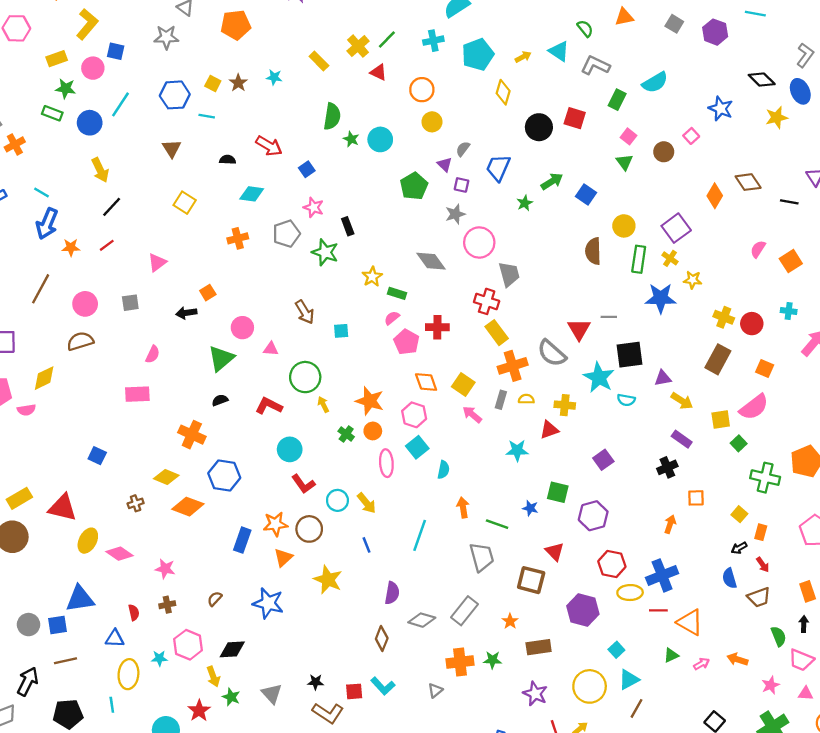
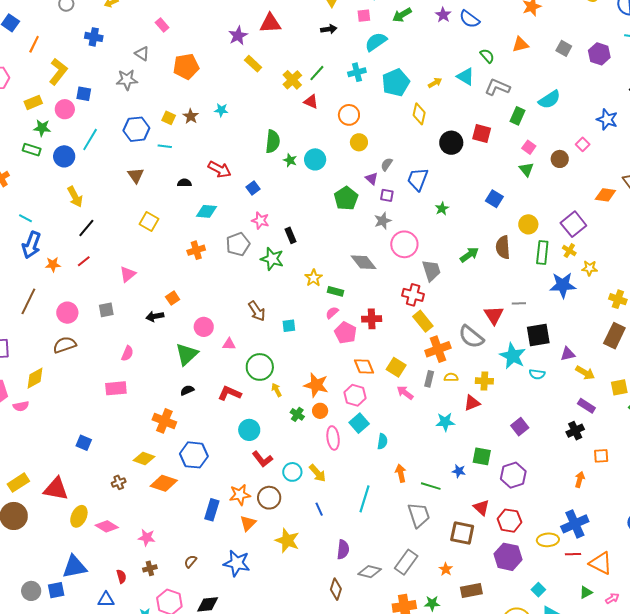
yellow rectangle: (319, 61) -> (253, 64), moved
green arrow: (552, 181) -> (469, 255), moved
orange diamond: (715, 196) -> (605, 195), turned 70
red hexagon: (612, 564) -> (509, 521), moved

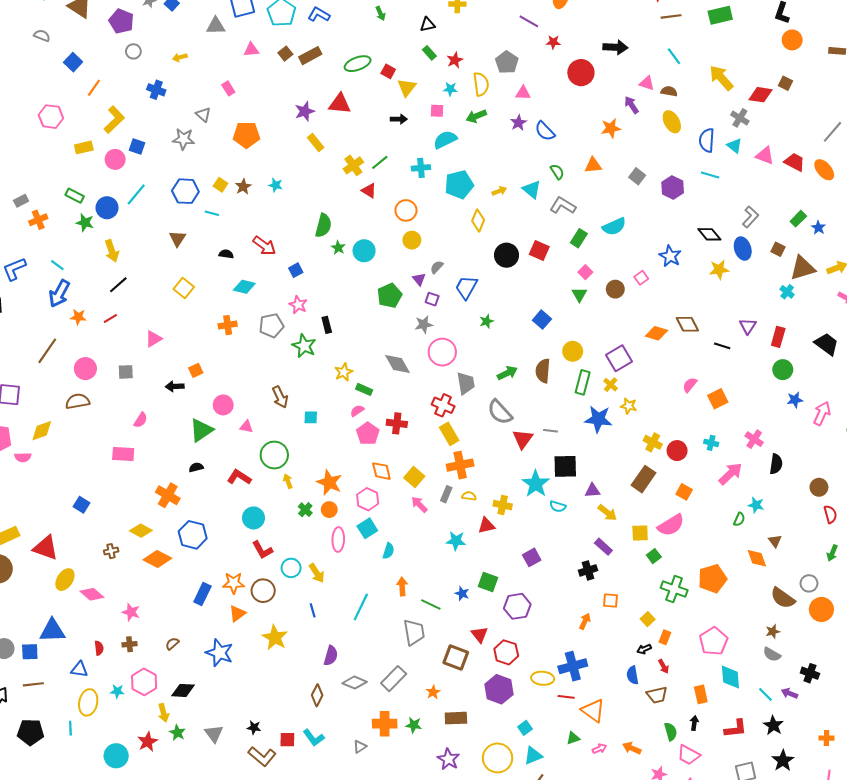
green star: (42, 128) -> (85, 223), moved
gray semicircle: (471, 337) -> (500, 412), moved

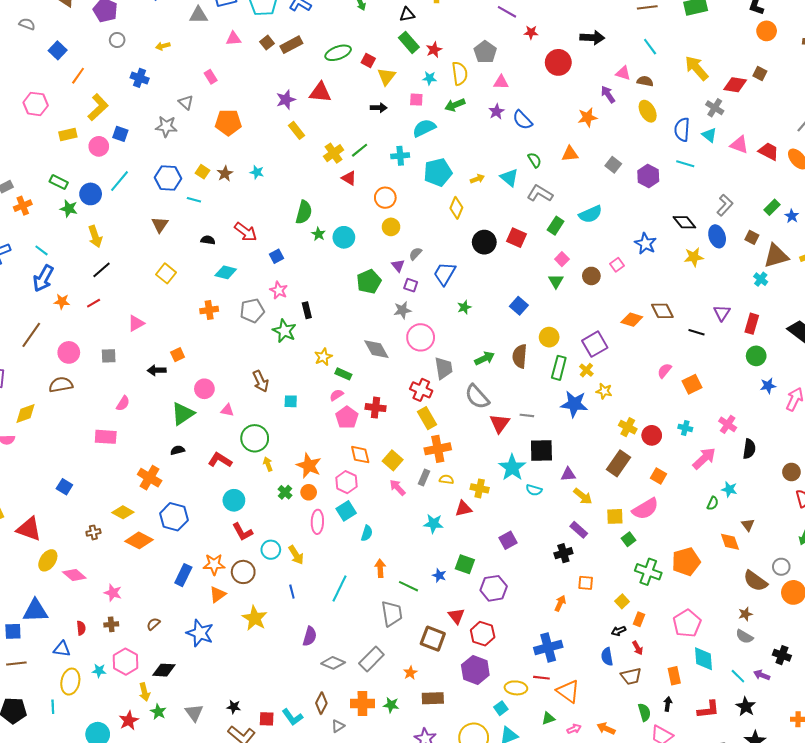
green rectangle: (429, 53) -> (409, 42), size x1.5
yellow ellipse: (543, 678) -> (516, 688), moved
brown diamond: (317, 695) -> (321, 703), moved

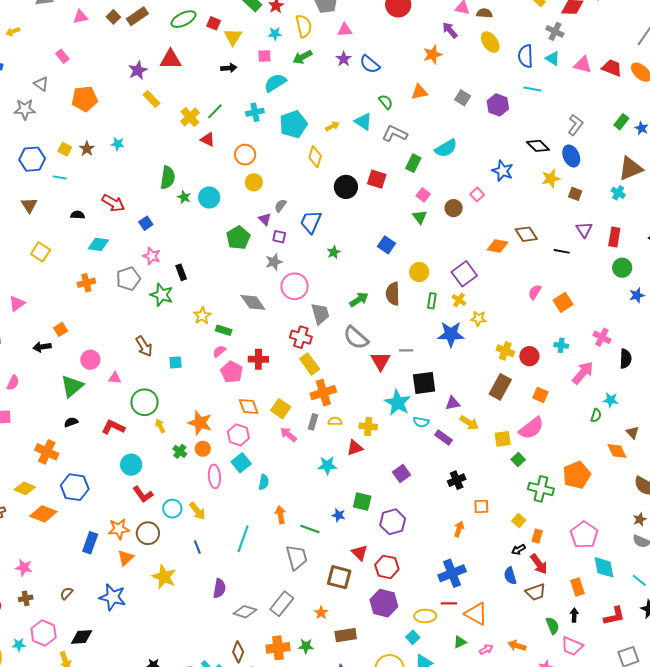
brown square: (752, 237) -> (575, 194), moved
green rectangle: (559, 368) -> (432, 301), size x0.7
purple rectangle: (579, 530) -> (444, 437), moved
red arrow: (638, 648) -> (539, 564), size x1.5

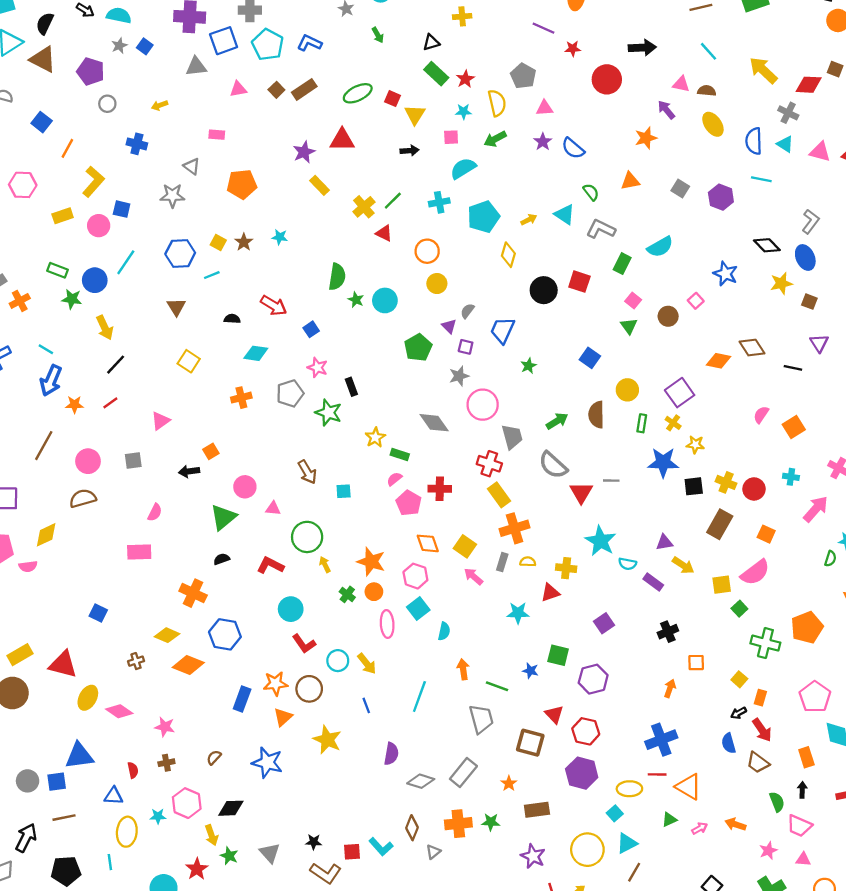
pink rectangle: (62, 56) -> (217, 135), turned -48
cyan line: (60, 177) -> (212, 275), turned -32
black square: (424, 383) -> (694, 486), moved, size x0.7
brown trapezoid: (536, 592) -> (758, 763), turned 55

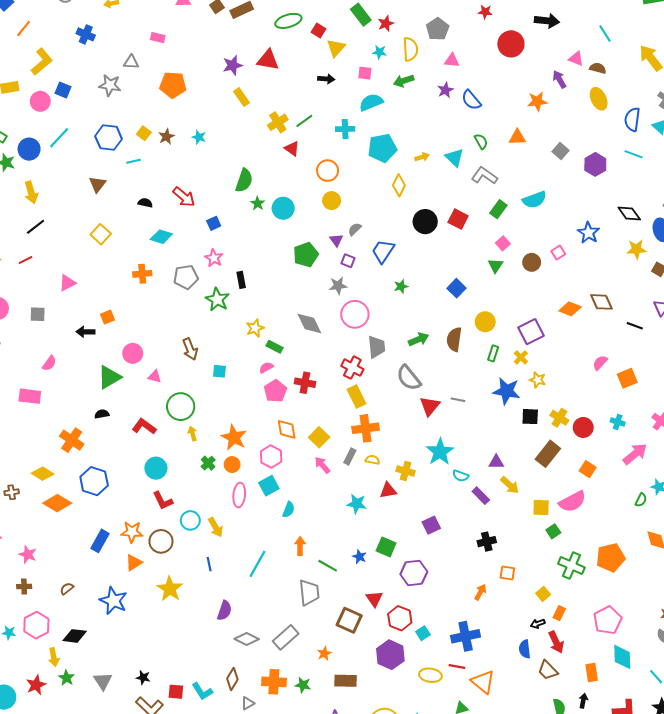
gray triangle: (192, 166) -> (131, 62), turned -42
cyan square: (615, 813) -> (423, 633), moved

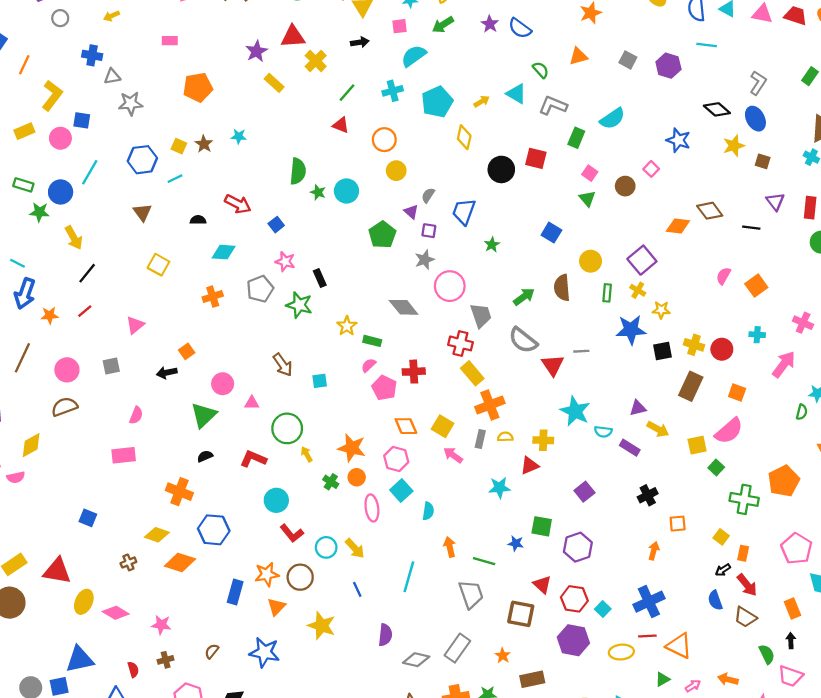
gray triangle: (131, 62) -> (112, 76), moved
yellow cross: (278, 122) -> (316, 61), moved

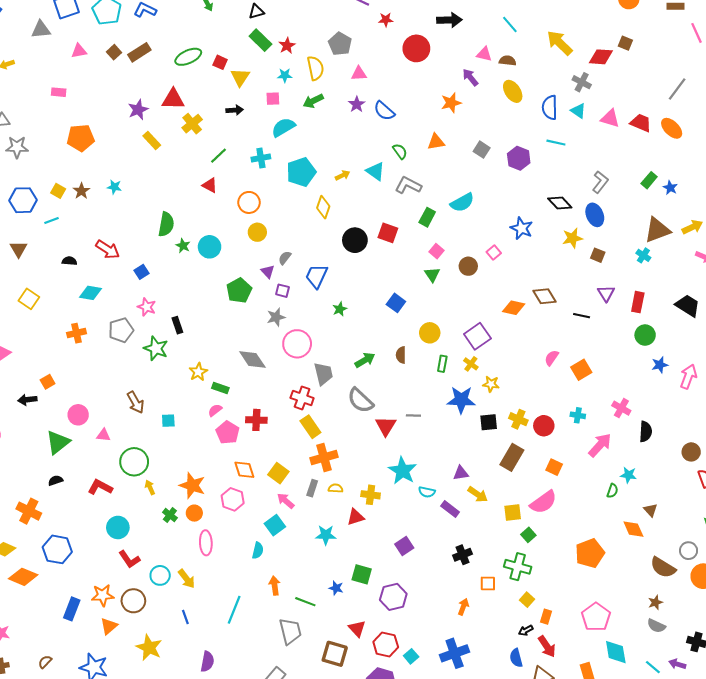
brown semicircle: (562, 288) -> (401, 355), size x0.7
cyan square: (401, 491) -> (275, 525), moved
green cross: (744, 499) -> (518, 567), moved

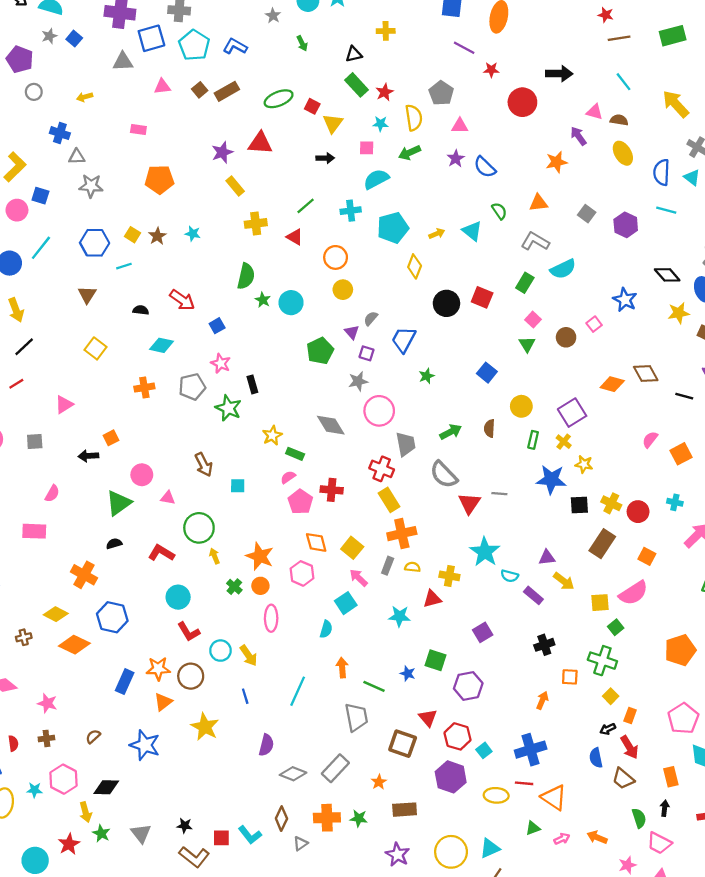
yellow cross: (192, 124) -> (256, 223), moved, turned 30
gray L-shape: (408, 185) -> (535, 241), moved

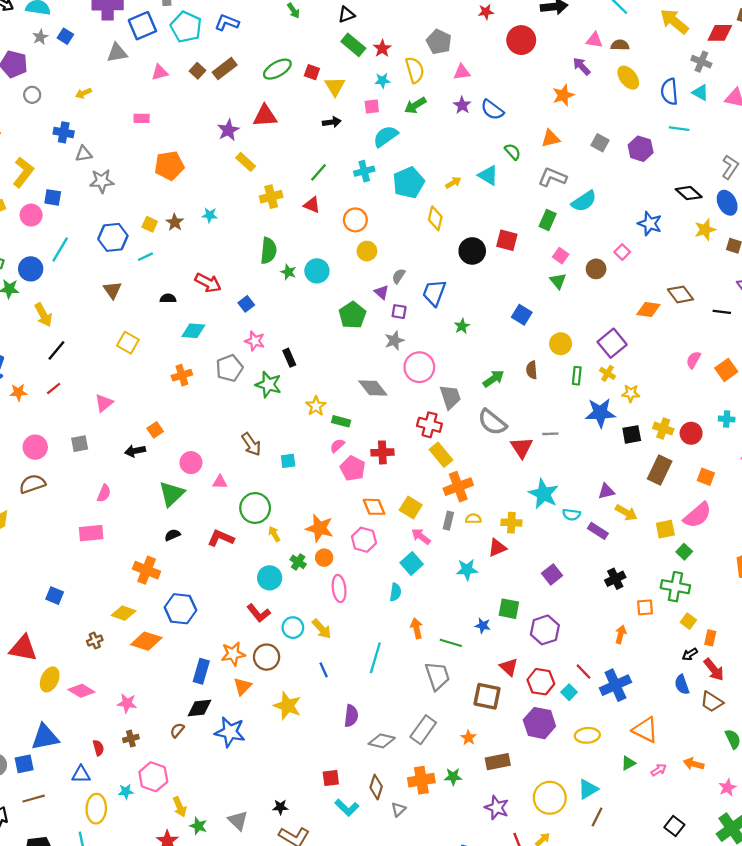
cyan circle: (178, 597) -> (270, 578), moved
red line: (524, 783) -> (584, 672), moved, turned 48
black diamond: (106, 787) -> (200, 708), moved
red square: (221, 838) -> (331, 778), moved

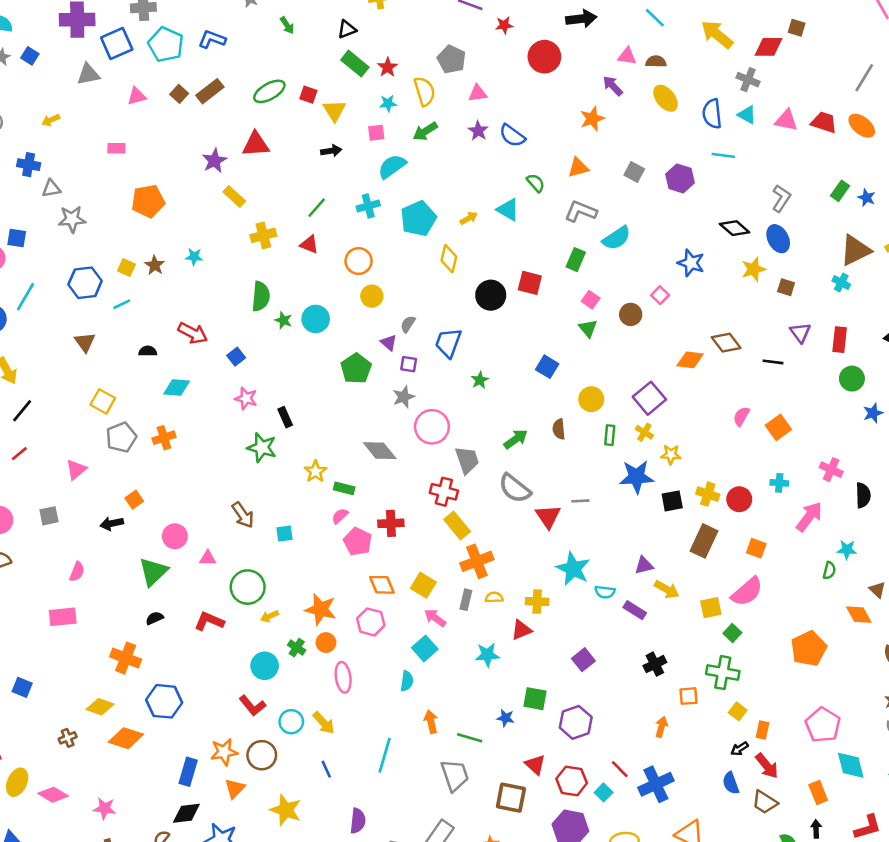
gray pentagon: (229, 368) -> (121, 437), moved
yellow arrow: (274, 534) -> (269, 616), turned -84

